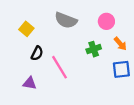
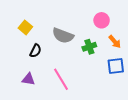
gray semicircle: (66, 20) -> (63, 36), moved
pink line: (60, 67) -> (61, 79), moved

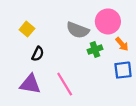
pink circle: (102, 20) -> (108, 21), size x1.5
gray semicircle: (63, 36) -> (78, 30), moved
purple triangle: (28, 79) -> (30, 84), size x1.5

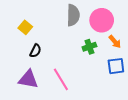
gray semicircle: (78, 30) -> (73, 15), moved, turned -110

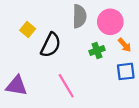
black semicircle: (35, 51) -> (51, 45), moved, size x1.6
purple triangle: (28, 79) -> (17, 86), moved

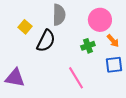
gray semicircle: (79, 16) -> (59, 15), moved
pink line: (66, 86) -> (76, 78), moved

